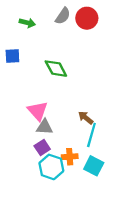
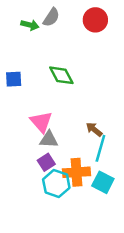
gray semicircle: (63, 16) -> (51, 17), moved
blue square: (12, 56) -> (14, 79), moved
orange cross: (70, 157) -> (76, 172), size x1.5

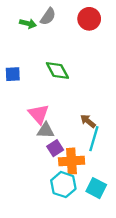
purple square: (46, 162) -> (55, 148), moved
cyan square: (103, 182) -> (96, 188), moved
cyan hexagon: (56, 184) -> (63, 185), moved

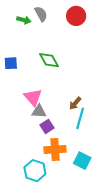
gray semicircle: (48, 16) -> (41, 14), turned -63
brown arrow: (88, 121) -> (75, 103), turned -88
orange cross: (72, 161) -> (55, 150), moved
cyan hexagon: (63, 185) -> (35, 171), moved

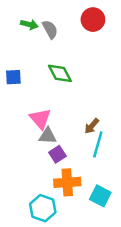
gray semicircle: (41, 14) -> (50, 29), moved

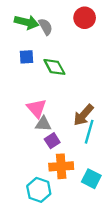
green arrow: (29, 24) -> (27, 22), size x1.5
blue square: (13, 77) -> (27, 57), moved
brown arrow: (92, 126) -> (83, 115), size x1.5

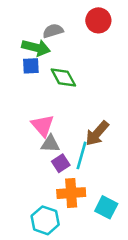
green arrow: (27, 22) -> (36, 48), moved
gray semicircle: (46, 27) -> (53, 31), turned -78
cyan line: (89, 132) -> (82, 155), moved

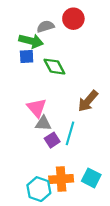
red circle: (98, 20) -> (73, 19), moved
brown arrow: (97, 133) -> (88, 101), moved
orange cross: (71, 193) -> (61, 179), moved

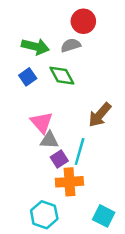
gray semicircle: (46, 26) -> (71, 45), moved
blue square: (27, 57) -> (28, 77), moved, turned -32
cyan square: (91, 178) -> (104, 216), moved
orange cross: (61, 179) -> (69, 182), moved

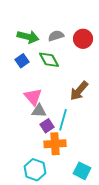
red circle: (83, 21) -> (83, 39), moved

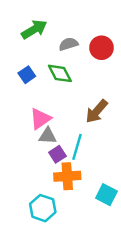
green arrow: (28, 37) -> (34, 29), moved, turned -45
pink triangle: (33, 97) -> (40, 119), turned 36
cyan square: (82, 171) -> (106, 195), moved

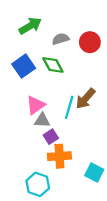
blue square: (27, 75) -> (24, 66), size x1.5
cyan line: (77, 147) -> (69, 107), moved

